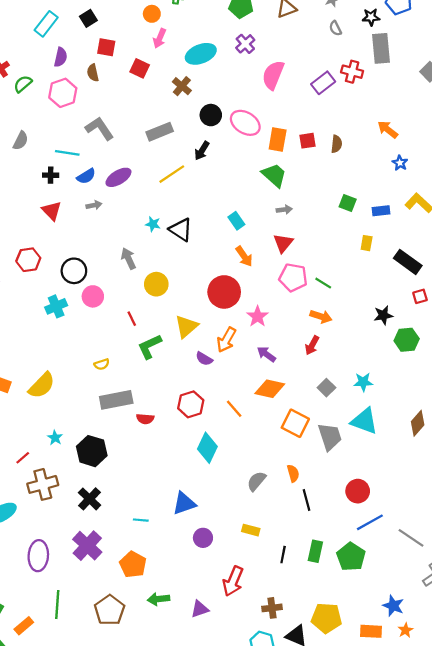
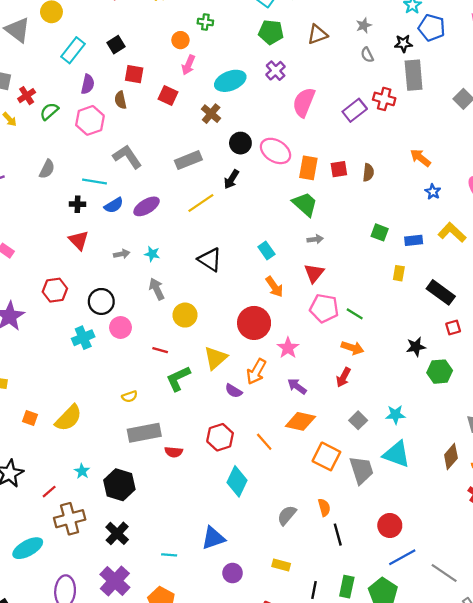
gray arrow: (94, 205) -> (122, 254), moved
cyan star: (153, 224) -> (152, 254), moved
red line: (132, 319) -> (160, 350), turned -48

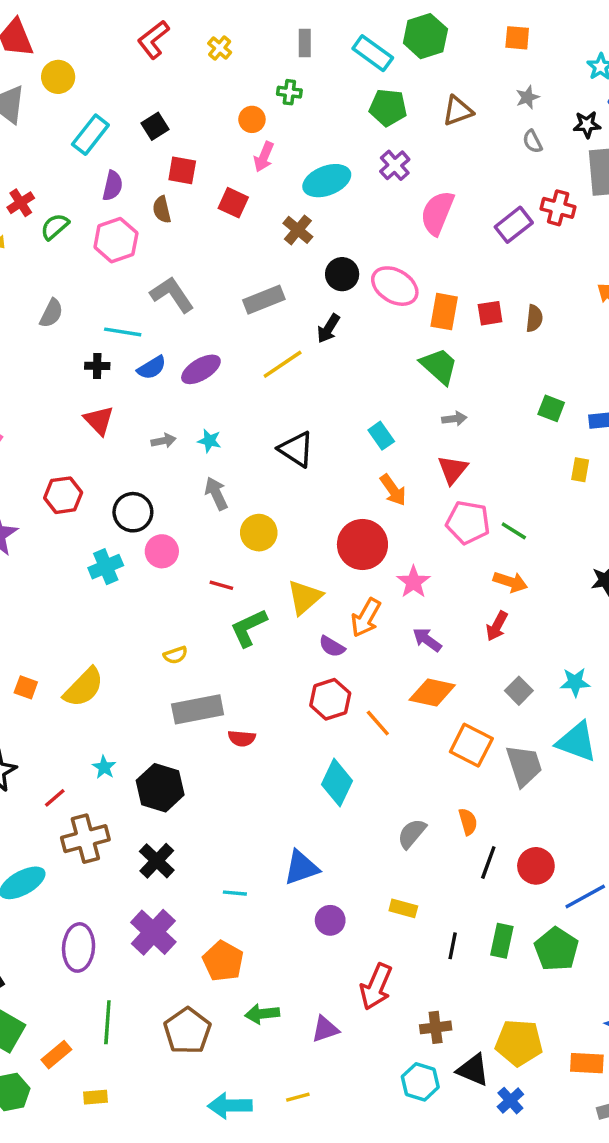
red hexagon: (220, 437) -> (330, 699), moved
red circle: (390, 526) -> (536, 866), moved
black line: (338, 535) -> (488, 862), turned 35

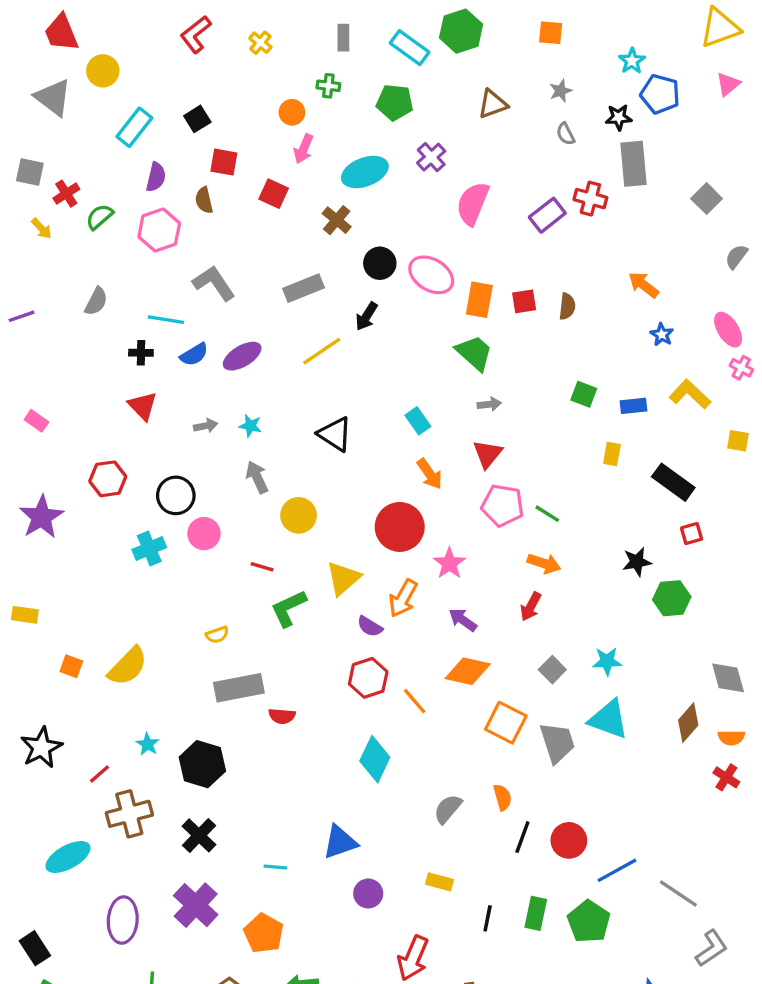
green pentagon: (388, 107) -> (395, 102), moved

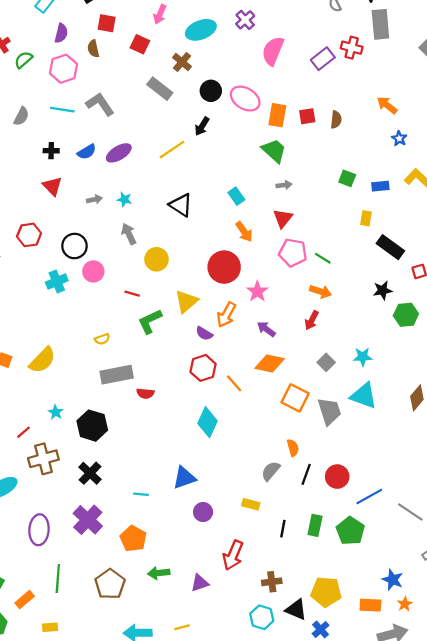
gray rectangle: (303, 288) -> (160, 89), moved, turned 60
cyan line: (166, 320) -> (62, 110), moved
black rectangle: (673, 482) -> (390, 247), moved
gray semicircle: (448, 809) -> (271, 471), moved

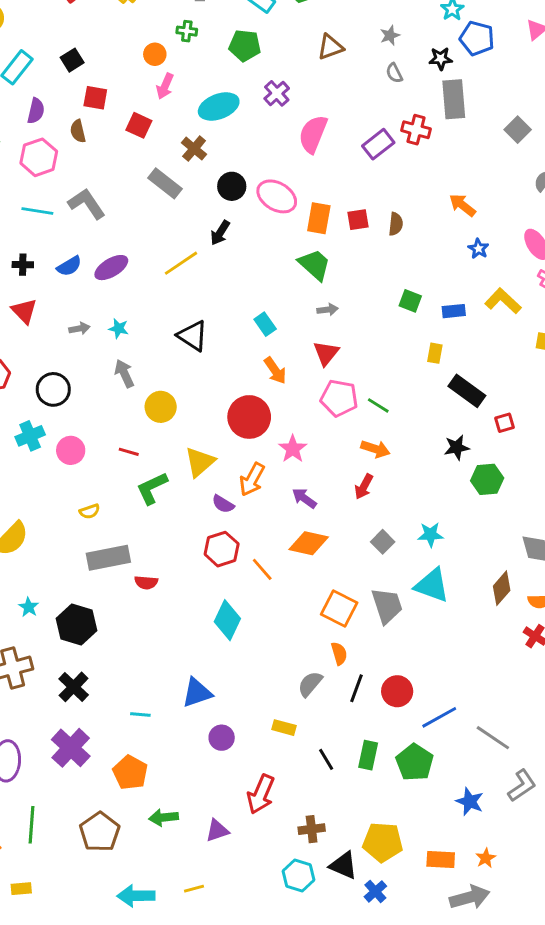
pink circle: (93, 271) -> (71, 450), moved
orange square: (295, 398) -> (339, 609), moved
black line: (283, 529) -> (326, 759), turned -42
blue star: (393, 580) -> (470, 802), moved

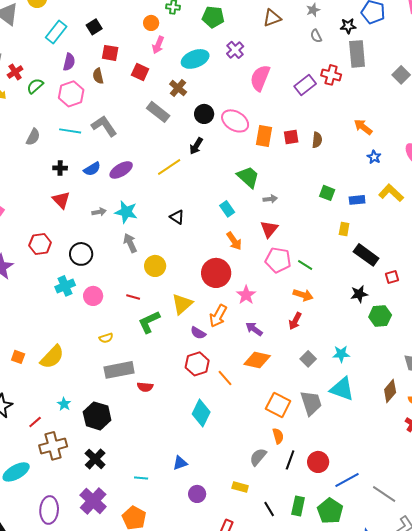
green trapezoid: (314, 265) -> (248, 177), moved
cyan star: (119, 328) -> (126, 212), size x1.6
black triangle: (193, 336) -> (177, 217), size x0.7
blue triangle: (197, 693) -> (180, 463), size x0.7

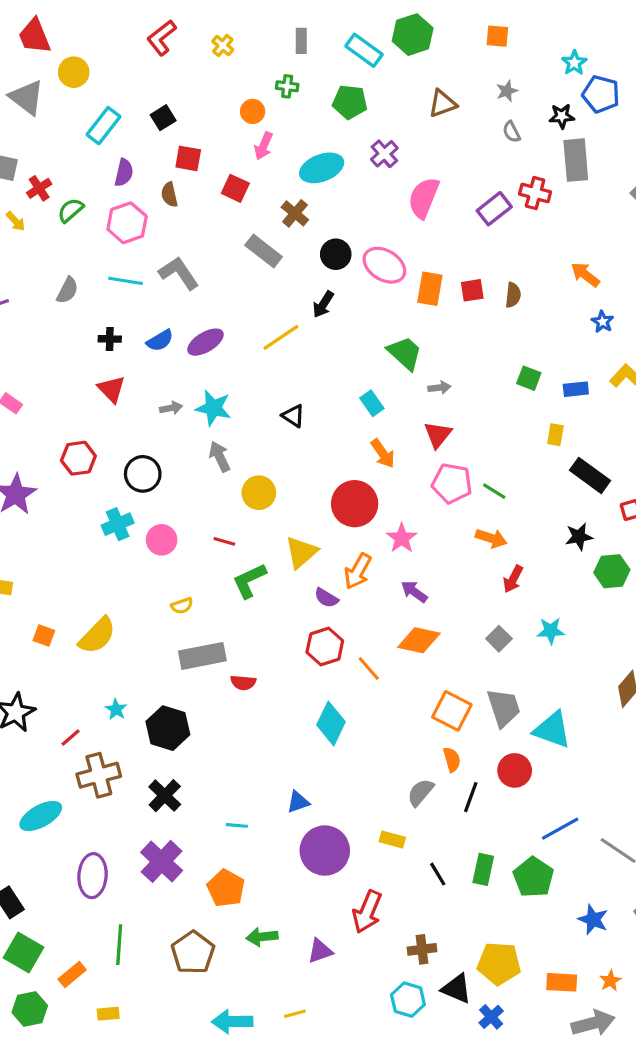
red arrow: (295, 321) -> (513, 579), moved
cyan triangle: (342, 389) -> (552, 730), moved
red circle: (318, 462) -> (515, 770), moved
purple circle: (197, 494) -> (325, 851), size x1.8

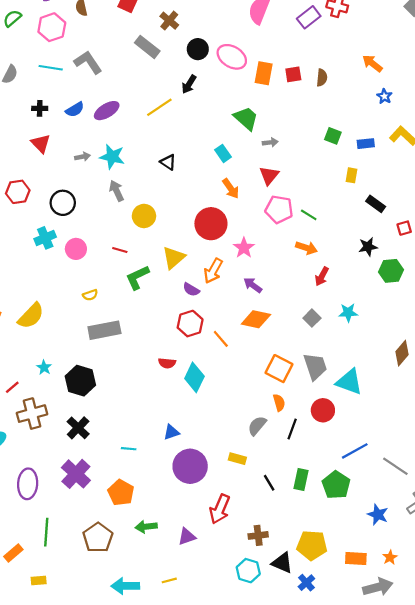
black rectangle: (590, 475) -> (376, 204), size x0.7
red semicircle: (243, 683) -> (167, 363), moved

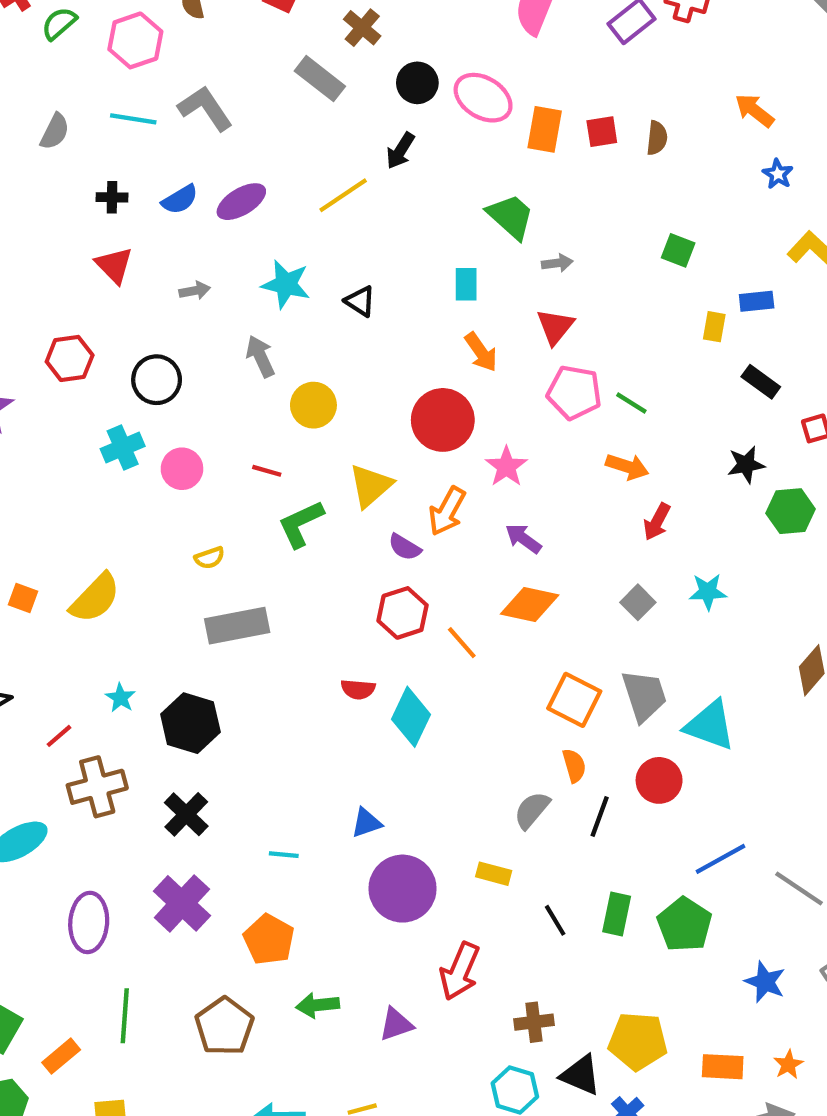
blue rectangle: (366, 144) -> (757, 301), moved
cyan rectangle: (223, 153) -> (466, 284), turned 35
cyan star: (112, 157) -> (286, 284), moved

